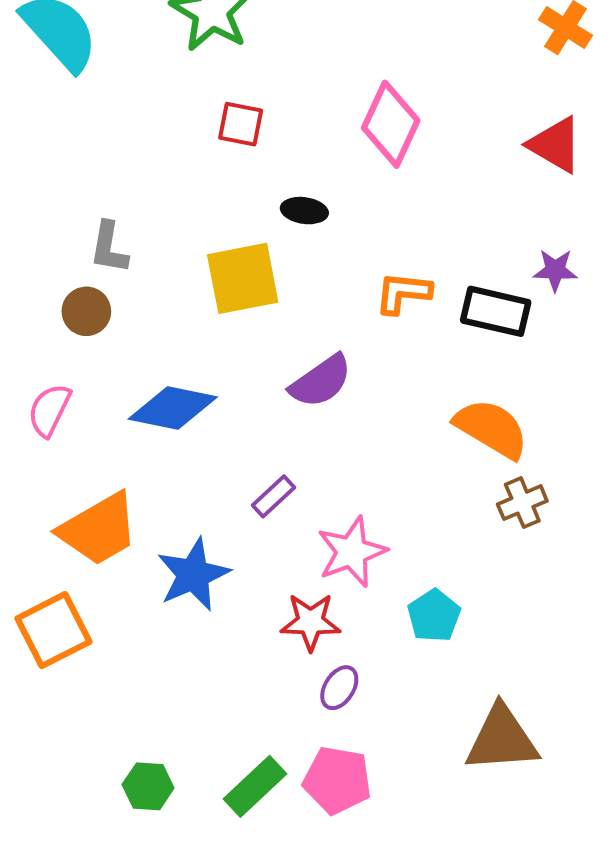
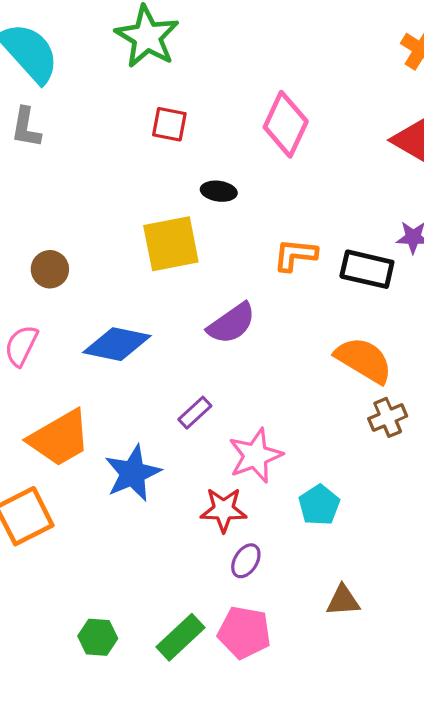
gray L-shape: (109, 248) -> (26, 127), moved
brown triangle: (502, 739) -> (343, 601), moved, size x0.6

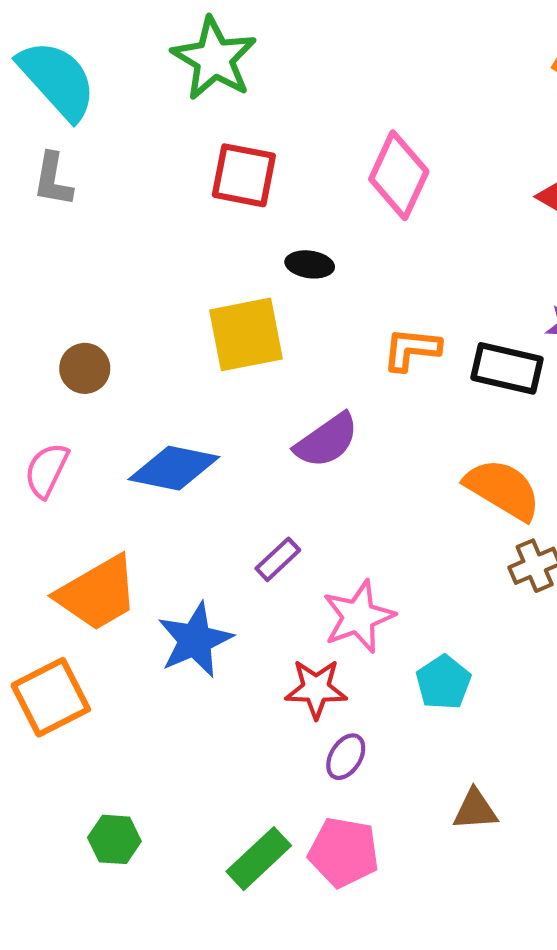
red square: (169, 124) -> (244, 175), size x1.4
green hexagon: (98, 637) -> (114, 839), moved

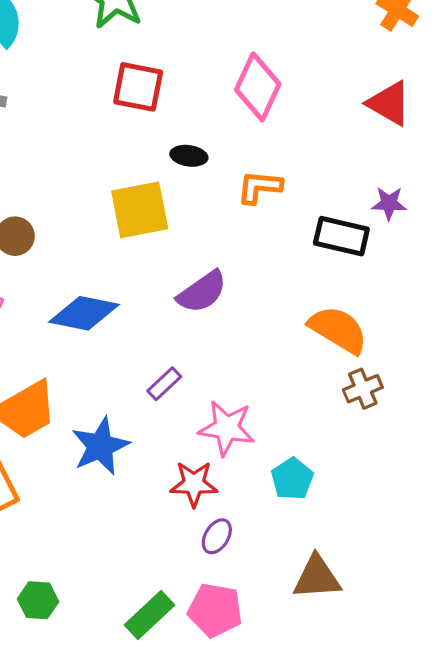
orange L-shape: (412, 349) -> (259, 187), moved
pink star: (358, 617) -> (227, 428), turned 30
brown triangle: (475, 810) -> (317, 577), size x1.4

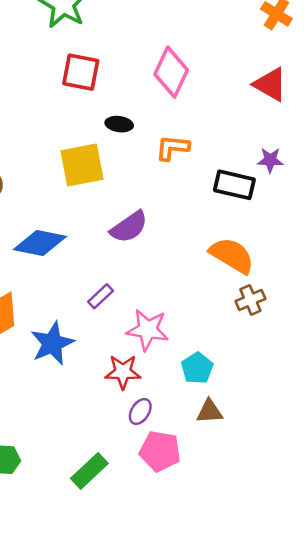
brown triangle: (317, 577) -> (210, 411), moved, size x0.7
pink pentagon: (215, 610) -> (160, 451), moved

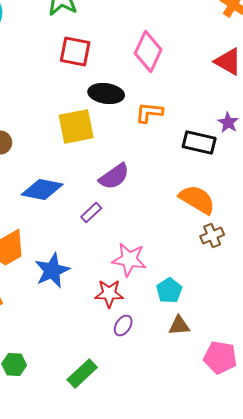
black ellipse: (119, 124) -> (106, 94), size x1.6
purple star: (270, 160) -> (228, 122), turned 30
purple rectangle: (101, 296) -> (91, 212), moved
pink pentagon: (160, 451) -> (220, 358), moved

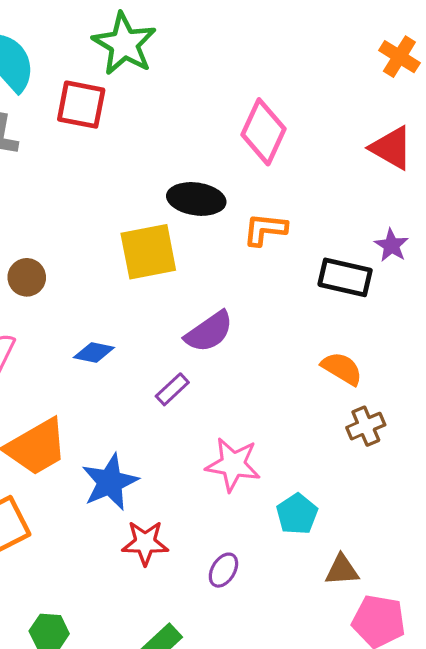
red square: (75, 52) -> (81, 105), moved
blue diamond: (42, 190) -> (94, 353), size x0.6
orange semicircle: (197, 200) -> (342, 369), size x0.7
red star: (109, 294) -> (145, 543), moved
brown triangle: (179, 326) -> (342, 570), moved

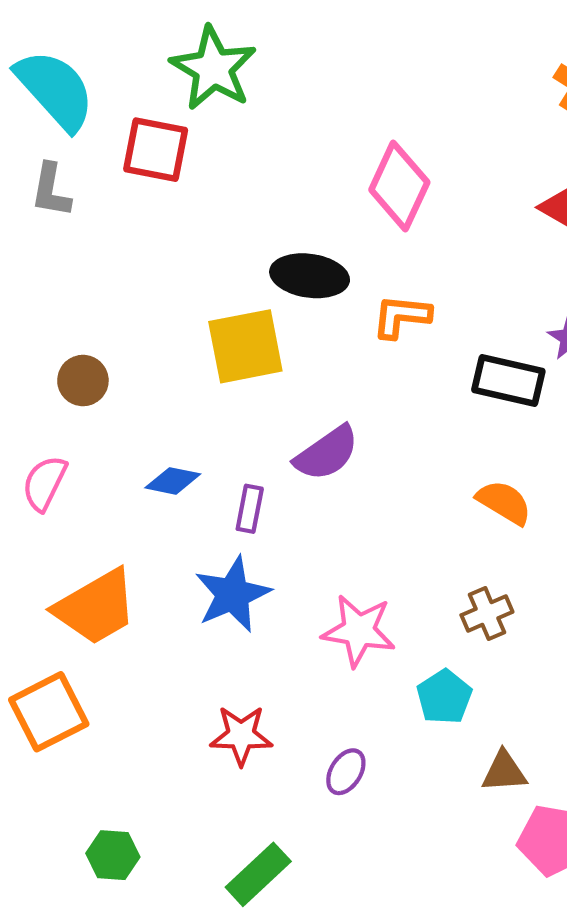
purple rectangle: (172, 389) -> (250, 509), moved, turned -36
brown cross: (366, 426) -> (487, 614), moved
blue star: (110, 482) -> (233, 594), moved

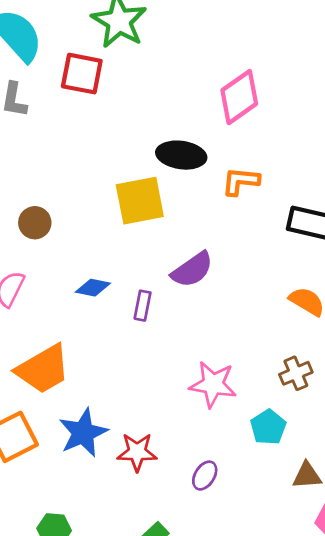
pink diamond: (399, 186) -> (239, 97), turned 30
blue star: (233, 594) -> (83, 433), moved

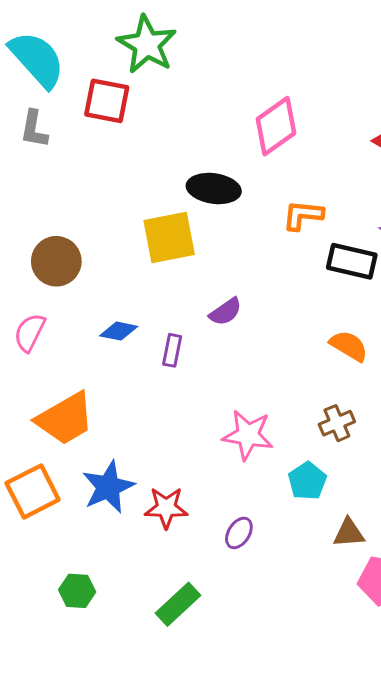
orange L-shape: (241, 181) -> (303, 215), moved
brown circle: (35, 223) -> (56, 261), size x1.4
purple semicircle: (192, 270) -> (226, 312), size x0.7

